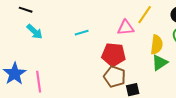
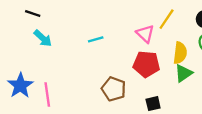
pink triangle: (126, 28) -> (145, 34), turned 48
red pentagon: (114, 55) -> (146, 64), moved
brown pentagon: (115, 77) -> (114, 89), moved

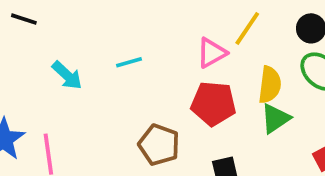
pink triangle: (145, 34) -> (212, 53), turned 48
cyan arrow: (43, 38) -> (67, 75), moved

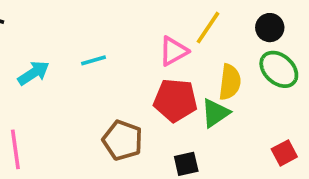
cyan arrow: (67, 75) -> (34, 73), turned -76
green triangle: (275, 118) -> (215, 113), moved

